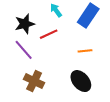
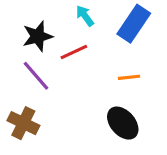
brown cross: (34, 81) -> (23, 123), moved

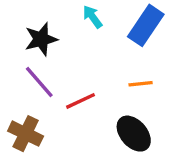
red line: (74, 52) -> (80, 101), moved

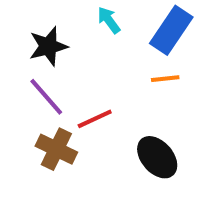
orange line: (141, 84) -> (165, 79), moved
brown cross: (26, 134) -> (56, 149), moved

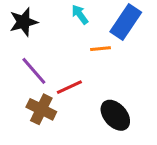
black star: (48, 46) -> (24, 22), moved
orange line: (165, 79) -> (101, 49), moved

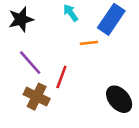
red line: (69, 87) -> (61, 77), turned -45
black ellipse: (115, 115) -> (119, 99), moved

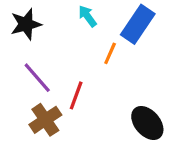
orange line: (89, 43) -> (110, 53), turned -60
brown cross: (37, 97) -> (45, 120), turned 30

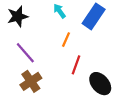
orange line: (110, 53) -> (66, 40), moved
red line: (76, 95) -> (76, 65), moved

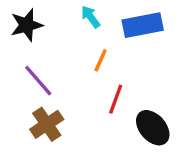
blue rectangle: (94, 16) -> (143, 25), turned 45

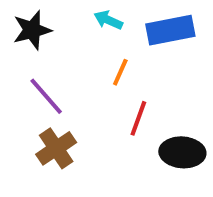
cyan arrow: (90, 17) -> (108, 20), turned -30
black ellipse: (153, 128) -> (182, 152), turned -45

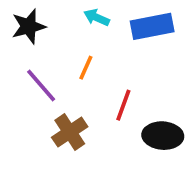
orange line: (120, 72) -> (86, 68), moved
brown cross: (56, 148) -> (70, 132), moved

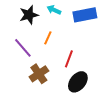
black star: (29, 26) -> (29, 15), moved
black ellipse: (163, 136) -> (78, 82), moved, turned -55

